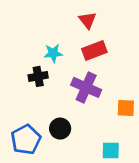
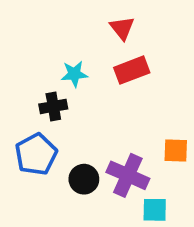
purple cross: (86, 87) -> (128, 175), moved
blue pentagon: (26, 140) -> (36, 154), moved

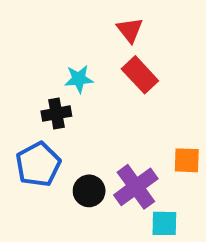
red rectangle: (132, 70) -> (140, 75), turned 68
purple cross: (128, 175) -> (136, 187), turned 30

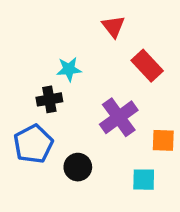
red rectangle: (140, 75) -> (147, 66), moved
purple cross: (136, 187) -> (119, 117), moved
cyan square: (164, 223) -> (144, 180), moved

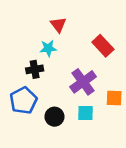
red triangle: (113, 27) -> (58, 25), moved
cyan square: (144, 180) -> (86, 113), moved

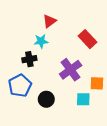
red triangle: (58, 25) -> (49, 21), turned 32
cyan square: (86, 113) -> (83, 99), moved

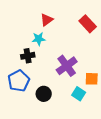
red rectangle: (87, 39) -> (88, 24), moved
cyan square: (83, 99) -> (79, 94), turned 32

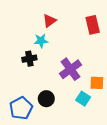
red rectangle: (88, 24) -> (93, 25), turned 30
blue pentagon: (19, 81) -> (21, 108), moved

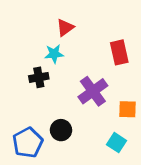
red rectangle: (93, 25) -> (119, 52), moved
cyan square: (83, 99) -> (116, 143), moved

